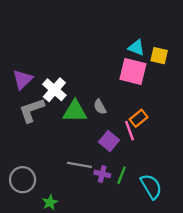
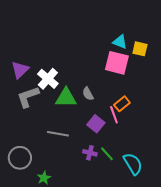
gray line: (79, 165) -> (58, 134), moved
green line: (122, 175) -> (107, 154), turned -63

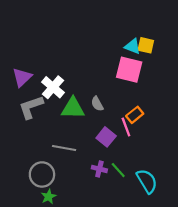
yellow square: (140, 49) -> (146, 45), moved
gray circle: (20, 158) -> (42, 174), moved

